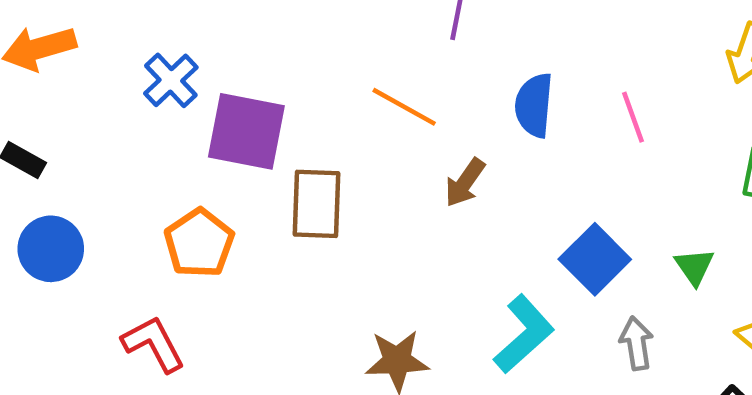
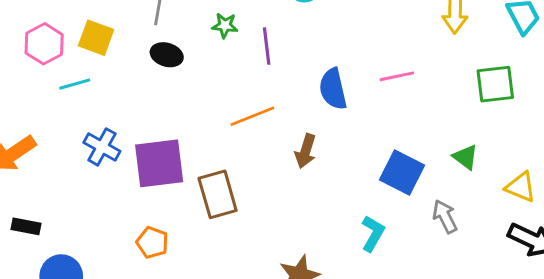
orange line: (404, 107) -> (252, 116), turned -33
pink line: (633, 117) -> (397, 76), turned -64
orange pentagon: (199, 243) -> (152, 243), size x0.7
cyan L-shape: (524, 334) -> (373, 233), size x0.7

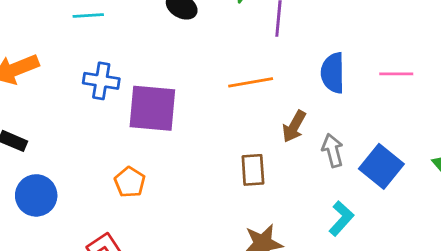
blue cross: (102, 147) -> (101, 81), turned -32
brown rectangle: (218, 194) -> (253, 170), moved, size x0.7
gray arrow: (445, 216) -> (333, 150), moved

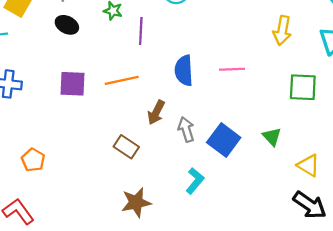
purple square: (152, 108) -> (72, 84), moved, size x0.7
brown rectangle: (253, 170) -> (126, 147), turned -50

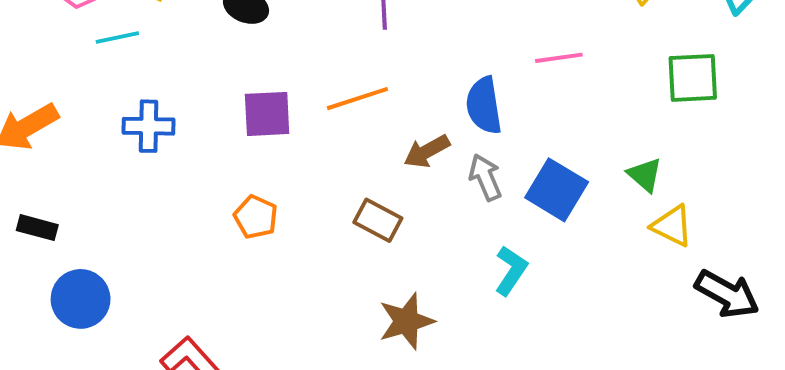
blue semicircle: (184, 71) -> (484, 105), moved
brown arrow: (156, 112) -> (427, 151), turned 40
orange pentagon: (33, 160) -> (256, 217), moved
yellow triangle: (308, 165) -> (672, 226), moved

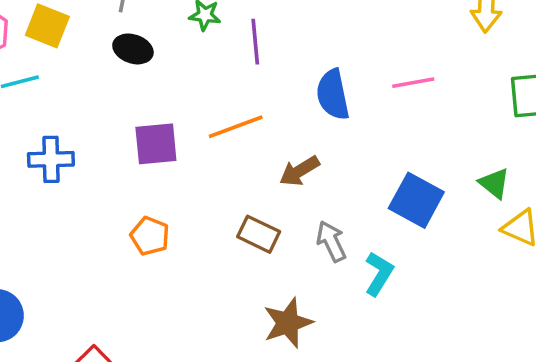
blue semicircle: (484, 105) -> (333, 95), moved
gray arrow: (485, 177) -> (331, 241), moved

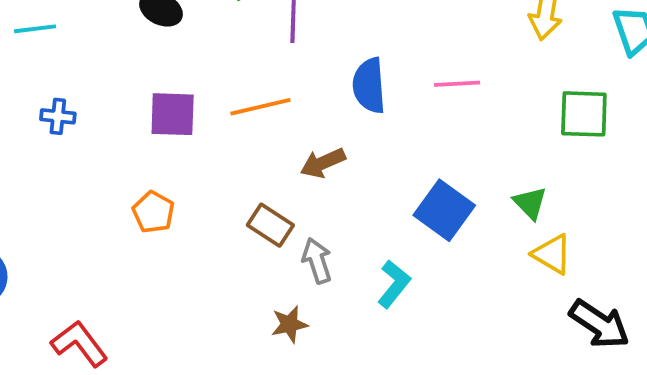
blue cross: (51, 159) -> (58, 116), size x0.7
gray arrow: (331, 241) -> (317, 261), moved
brown star: (288, 323) -> (289, 324), size x0.7

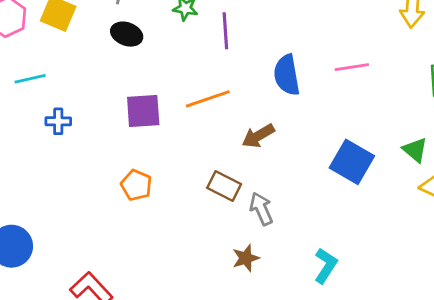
cyan line: (35, 29) -> (30, 79), moved
cyan L-shape: (394, 284) -> (326, 266), moved

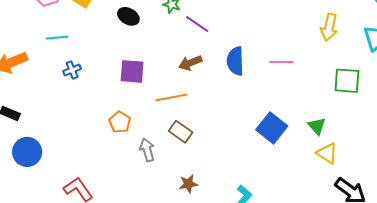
purple line: (225, 31) -> (197, 24), turned -60
orange line: (208, 99) -> (171, 97), moved
blue cross: (58, 121) -> (72, 70), turned -30
brown arrow: (258, 136) -> (190, 63), moved
gray arrow: (261, 209) -> (147, 150), moved

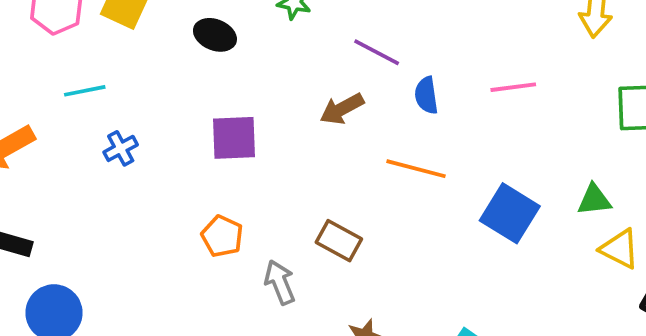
purple line: (197, 24) -> (377, 52), moved
blue semicircle: (235, 61) -> (426, 95), size x0.7
orange line: (171, 97) -> (416, 169), moved, turned 32
green triangle: (317, 126) -> (594, 200), turned -48

